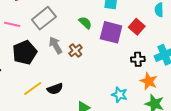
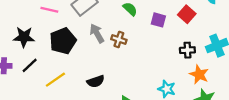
purple square: (111, 32) -> (158, 20), size x0.6
brown cross: (75, 50) -> (119, 39), turned -32
yellow line: (33, 88) -> (55, 80), moved

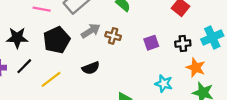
purple square: (158, 20) -> (151, 43), moved, turned -32
gray arrow: (97, 33) -> (91, 31), turned 90
black semicircle: (96, 81) -> (91, 68), moved

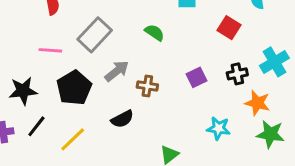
brown cross: (113, 36) -> (147, 86), moved

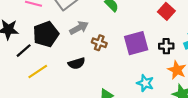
purple square: (197, 77) -> (136, 43), size x1.6
black line: (36, 126) -> (24, 51), moved

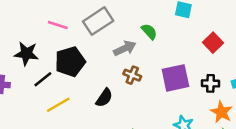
gray arrow: (79, 28) -> (125, 48), moved
black semicircle: (77, 63) -> (104, 98), turned -42

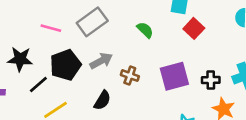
red square: (213, 43) -> (194, 28), moved
gray arrow: (125, 48) -> (101, 61), moved

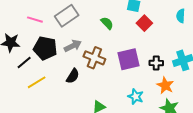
black pentagon: (65, 65) -> (45, 48), turned 30
brown cross: (130, 76) -> (94, 58), size x1.5

